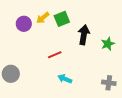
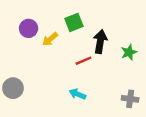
yellow arrow: (43, 18) -> (50, 39), moved
red line: (55, 55) -> (83, 61), moved

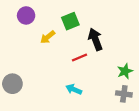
purple circle: (29, 28) -> (26, 15), moved
black arrow: (100, 42) -> (95, 39), turned -30
green star: (129, 52) -> (125, 71), moved

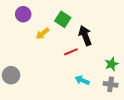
green square: (70, 21) -> (63, 19), turned -35
cyan arrow: (74, 89) -> (82, 80), moved

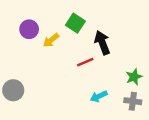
purple circle: (23, 14) -> (29, 29), moved
cyan arrow: (82, 80) -> (99, 96), turned -48

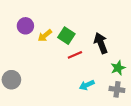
green square: (75, 23) -> (66, 36), moved
black arrow: (102, 43) -> (101, 43), moved

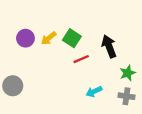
purple circle: (25, 26) -> (25, 38), moved

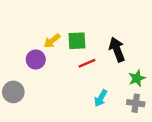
purple circle: (25, 38) -> (36, 59), moved
green square: (72, 38) -> (77, 41), turned -36
cyan arrow: (94, 92) -> (101, 98), turned -35

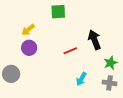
yellow arrow: (52, 41) -> (28, 30), moved
green square: (77, 41) -> (58, 12), moved

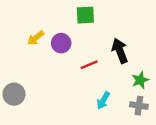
green square: (58, 12) -> (85, 15), moved
purple circle: (29, 48) -> (61, 43), moved

